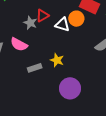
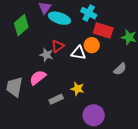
pink semicircle: (19, 44) -> (38, 78), turned 120

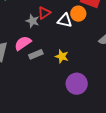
gray rectangle: (56, 99) -> (36, 54), moved

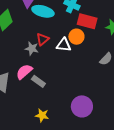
gray rectangle: (36, 54) -> (38, 81), turned 64
yellow star: (62, 56) -> (42, 115), moved

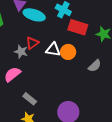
orange circle: (76, 37) -> (68, 52), moved
gray rectangle: (38, 81) -> (30, 99), moved

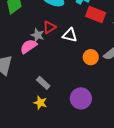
orange circle: (68, 52) -> (91, 57), moved
pink semicircle: (12, 74) -> (28, 46), moved

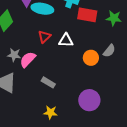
gray star: (38, 35) -> (14, 55), moved
gray rectangle: (43, 83) -> (48, 82), moved

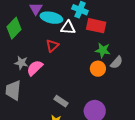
green star: (114, 18) -> (103, 50), moved
white triangle: (66, 40) -> (68, 28), moved
gray rectangle: (48, 82) -> (61, 101), moved

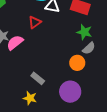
gray semicircle: (117, 62) -> (89, 48), moved
orange circle: (98, 69) -> (77, 63), moved

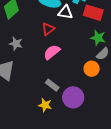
pink semicircle: (15, 43) -> (52, 52), moved
purple circle: (70, 92) -> (73, 97), moved

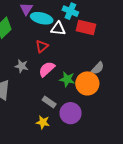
green star: (98, 38) -> (67, 79), moved
gray star: (16, 44) -> (22, 66), moved
orange circle: (92, 69) -> (87, 83), size x1.5

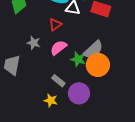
gray semicircle: (98, 68) -> (93, 50), moved, size x1.5

